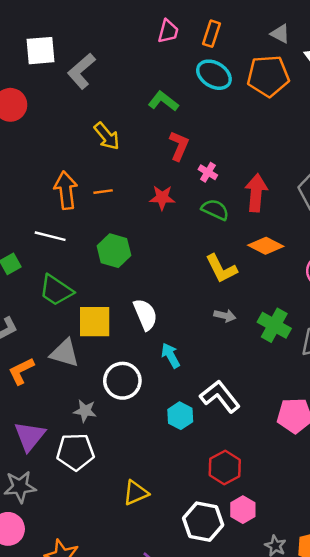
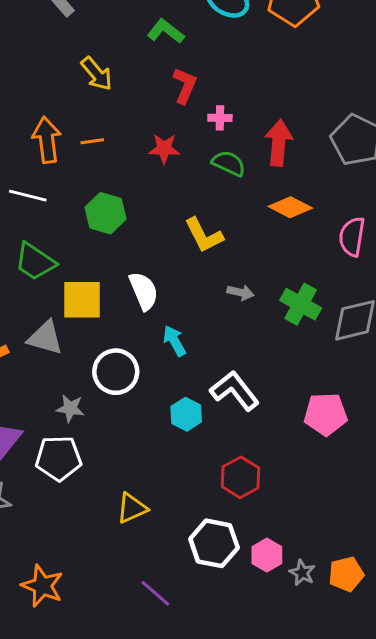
pink cross: (208, 172) -> (220, 118), turned -30
yellow L-shape: (221, 269) -> (204, 235), moved
pink hexagon: (243, 510) -> (267, 555), moved

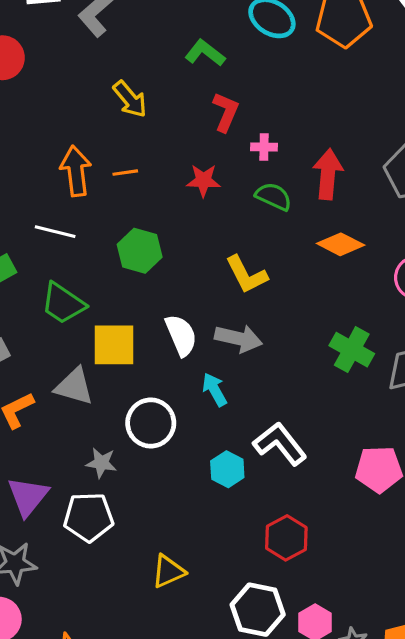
gray arrow: (240, 292) -> (238, 338), moved, size x1.6

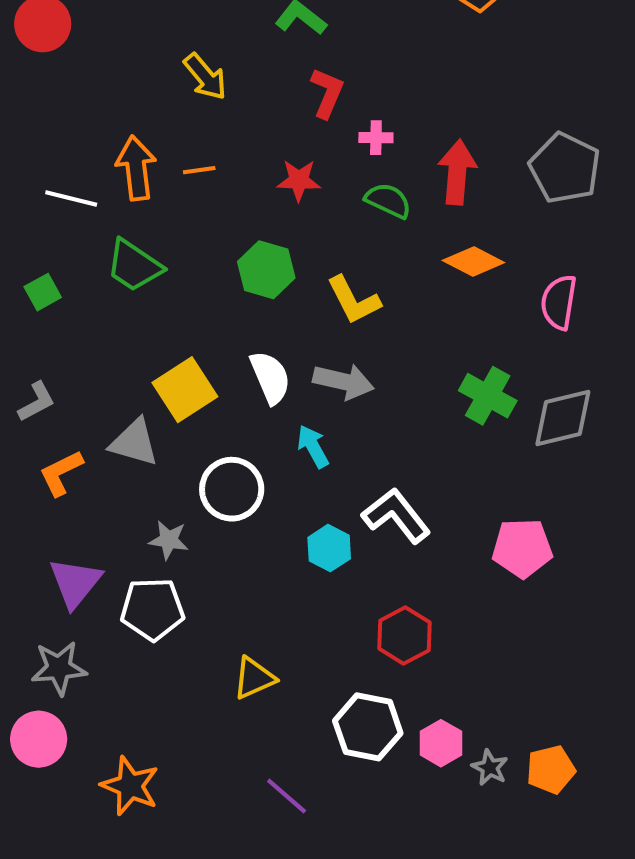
white line: (55, 232) -> (71, 199), moved
green hexagon: (140, 251) -> (266, 270), moved
green trapezoid: (63, 303) -> (134, 266), moved
yellow square: (114, 345) -> (185, 390), turned -33

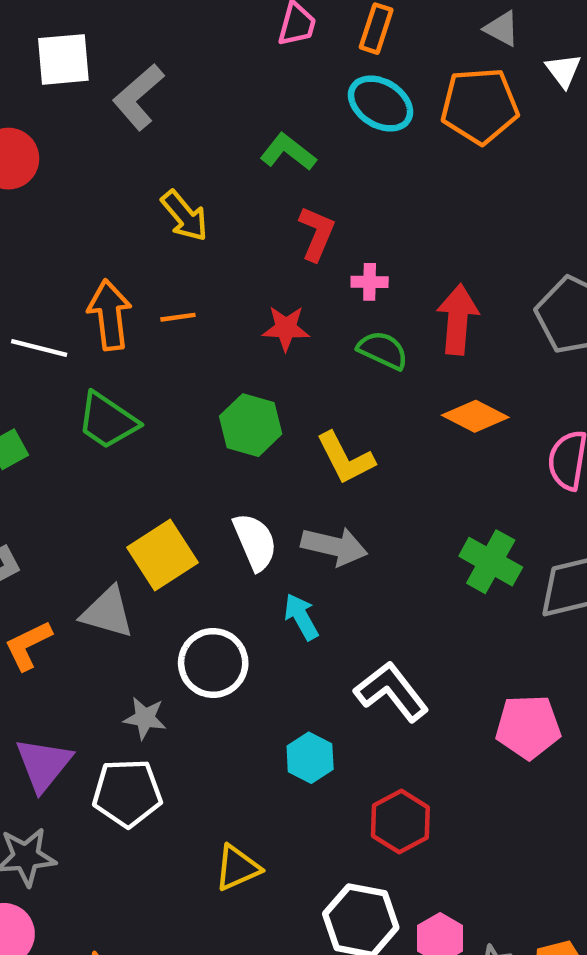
cyan hexagon: (329, 548) -> (310, 758), moved

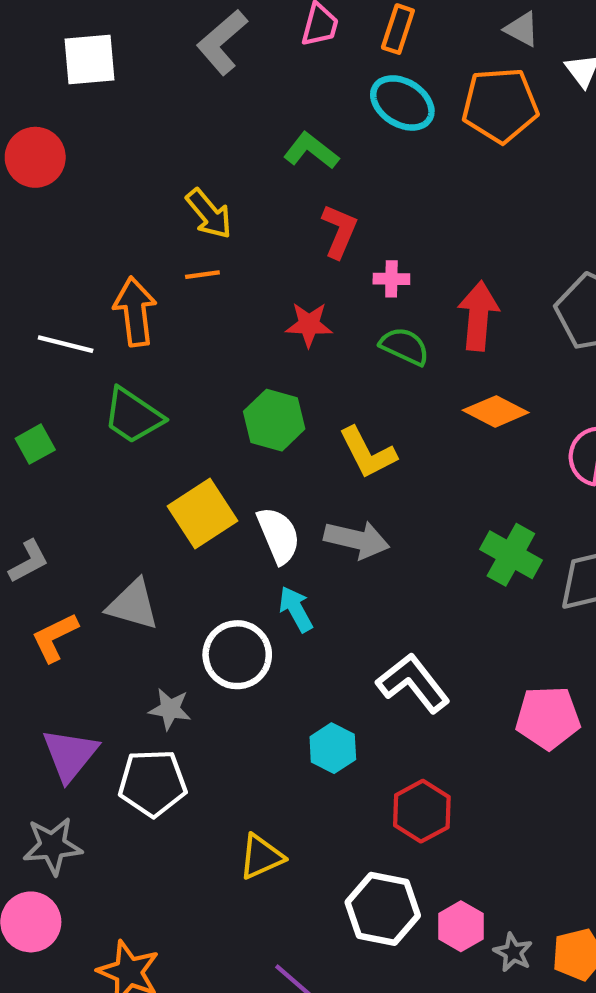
gray L-shape: (138, 97) -> (222, 42), moved
orange line: (178, 317) -> (202, 275), moved
yellow square: (162, 555) -> (202, 514), moved
cyan arrow: (301, 617) -> (296, 609), moved

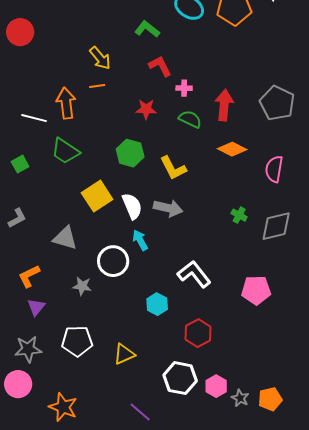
red L-shape: (339, 231) -> (160, 66), turned -50
green cross: (511, 555) -> (239, 215), size x0.6
orange L-shape: (55, 637) -> (29, 276), moved
purple triangle: (70, 755) -> (36, 307), size x0.7
white pentagon: (152, 783) -> (77, 341), moved

